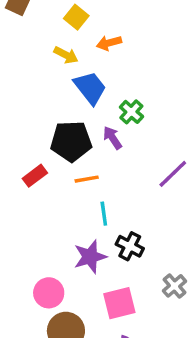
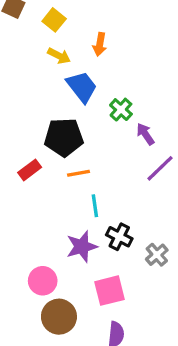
yellow square: (76, 17) -> (54, 20), moved
orange arrow: (109, 43) -> (100, 44), turned -65
purple arrow: (112, 138) -> (145, 134), moved
gray cross: (175, 286) -> (157, 255), moved

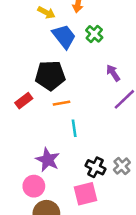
green cross: (121, 110) -> (94, 34), moved
black cross: (119, 237) -> (95, 167), moved
purple star: (82, 247) -> (48, 160), moved, turned -30

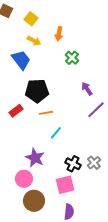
blue trapezoid: (64, 36) -> (21, 60), moved
cyan line: (74, 128) -> (56, 133), turned 48

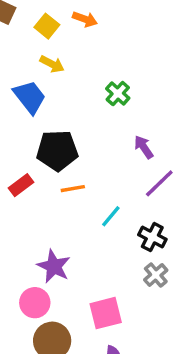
orange arrow: (59, 34) -> (85, 19), moved, turned -80
cyan line: (56, 133) -> (111, 216), moved
black cross: (73, 164) -> (152, 237), moved

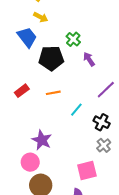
green cross: (118, 93) -> (73, 39), moved
purple arrow: (144, 147) -> (89, 59), moved
black pentagon: (57, 151) -> (51, 58), moved
pink square: (106, 313) -> (87, 171), moved

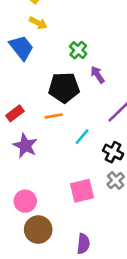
black pentagon: (51, 58) -> (64, 88), moved
purple star: (42, 140) -> (25, 146), moved
pink square: (87, 171) -> (82, 191), moved

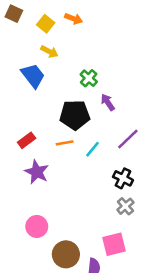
cyan line: (82, 137) -> (93, 149), moved
pink square: (82, 191) -> (114, 244), moved
brown circle: (38, 230) -> (66, 254), moved

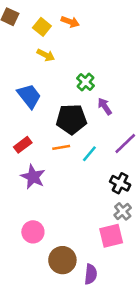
blue trapezoid: (33, 76) -> (29, 96), moved
pink square: (114, 244) -> (111, 236), moved

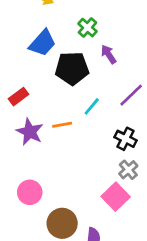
blue trapezoid: (29, 96) -> (42, 43), moved, turned 80
orange line: (61, 147) -> (62, 125), moved
pink square: (111, 236) -> (116, 197), turned -30

